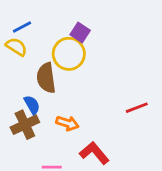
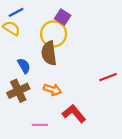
brown semicircle: (46, 78) -> (49, 53), moved
blue semicircle: (32, 105) -> (24, 66), moved

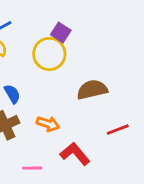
brown semicircle: (49, 53) -> (92, 90), moved, turned 85
red line: (108, 77) -> (118, 130), moved

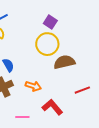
purple square: (61, 33) -> (50, 22), moved
yellow circle: (49, 54) -> (47, 44), moved

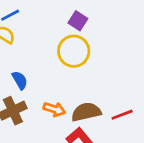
brown semicircle: (64, 62) -> (86, 112), moved

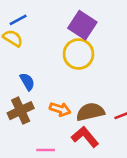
purple square: (78, 21) -> (82, 25), size x1.5

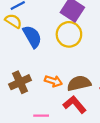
blue semicircle: (27, 82) -> (32, 37), moved, size x1.5

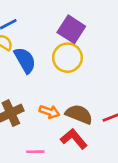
brown semicircle: (79, 83) -> (79, 114), turned 35

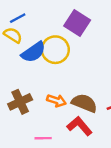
yellow circle: (67, 58) -> (55, 50), moved
blue semicircle: (25, 60) -> (33, 52), turned 85

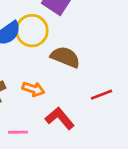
brown semicircle: (84, 103) -> (65, 57), moved

